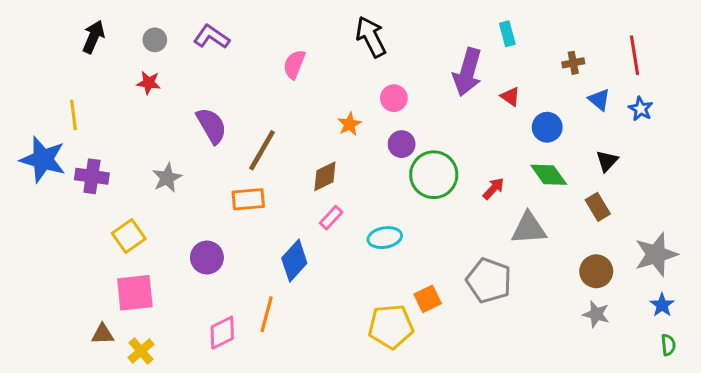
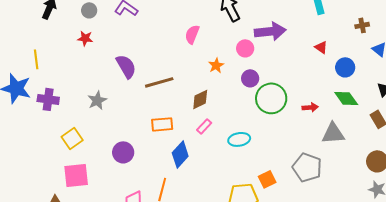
pink semicircle: (294, 64) -> (192, 34), moved
purple arrow: (467, 72) -> (270, 31), moved, turned -112
brown line: (262, 150) -> (159, 82), turned 44
red arrow: (494, 189) -> (310, 107), turned 42
orange rectangle: (248, 199) -> (162, 124), moved

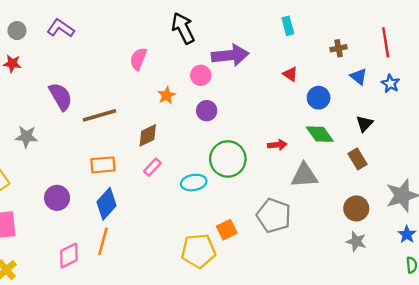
green circle: (271, 98) -> (228, 159), moved
gray star: (97, 100) -> (26, 137), turned 30
blue diamond: (180, 154) -> (106, 204), moved

